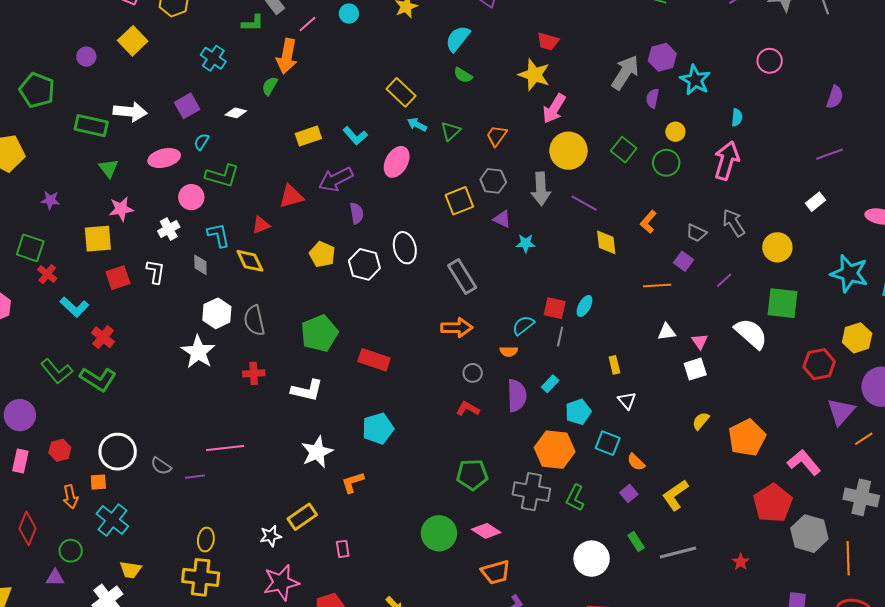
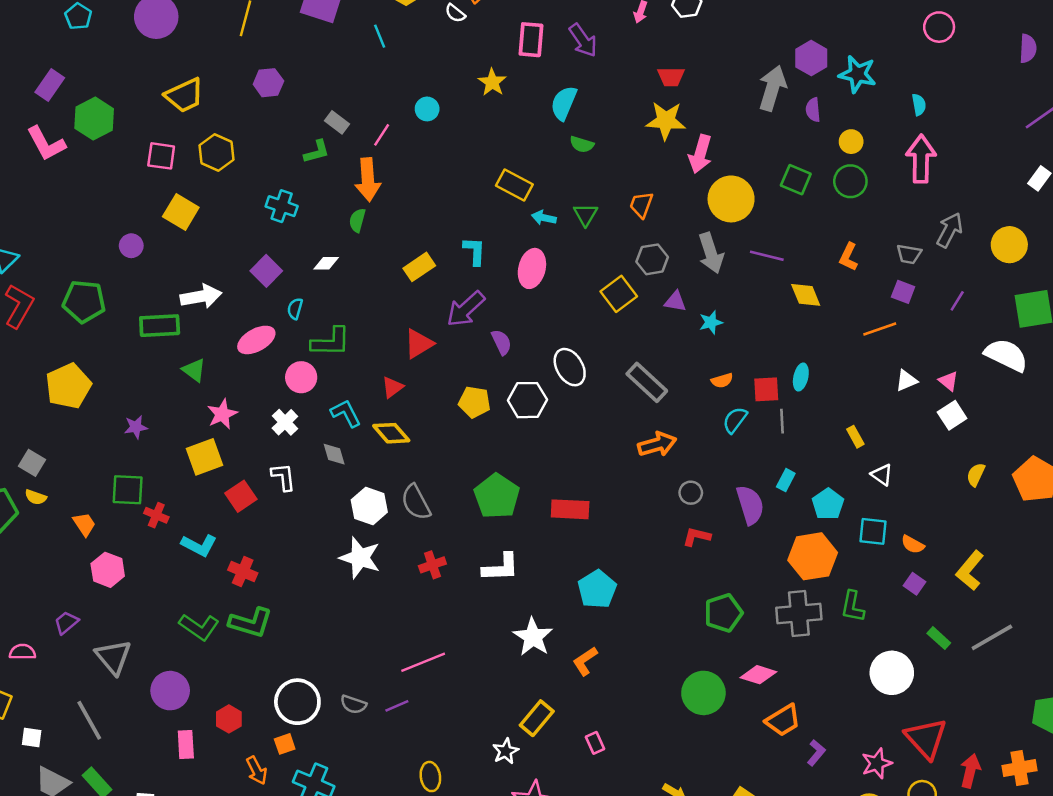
cyan L-shape: (355, 136) -> (474, 251), turned -120
gray arrow: (734, 223) -> (950, 230), turned 76
orange semicircle: (509, 351) -> (722, 380), moved

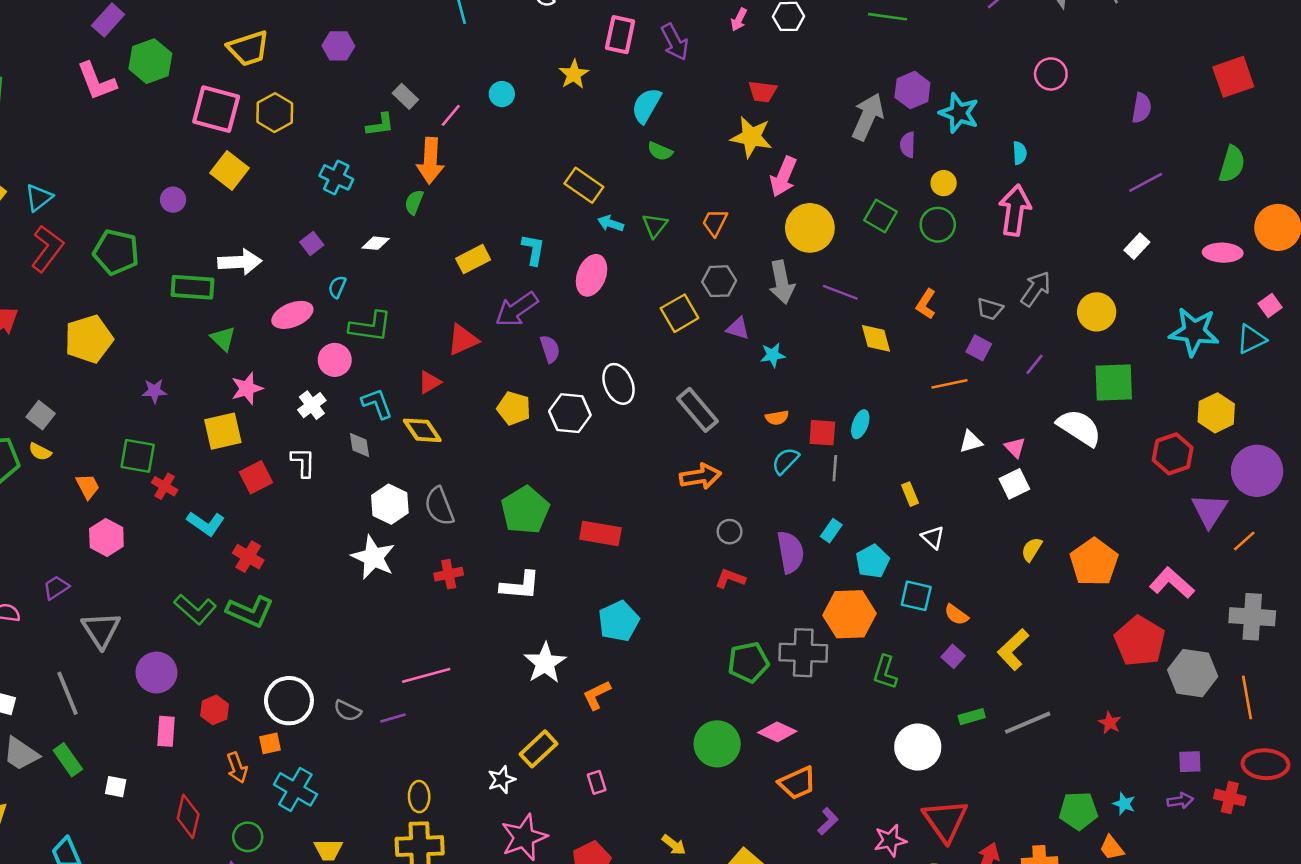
pink square: (161, 156) -> (216, 109), size x1.5
purple square: (266, 271) -> (312, 244), size x0.7
gray cross: (799, 613) -> (803, 653), moved
green rectangle: (939, 638) -> (972, 717), turned -65

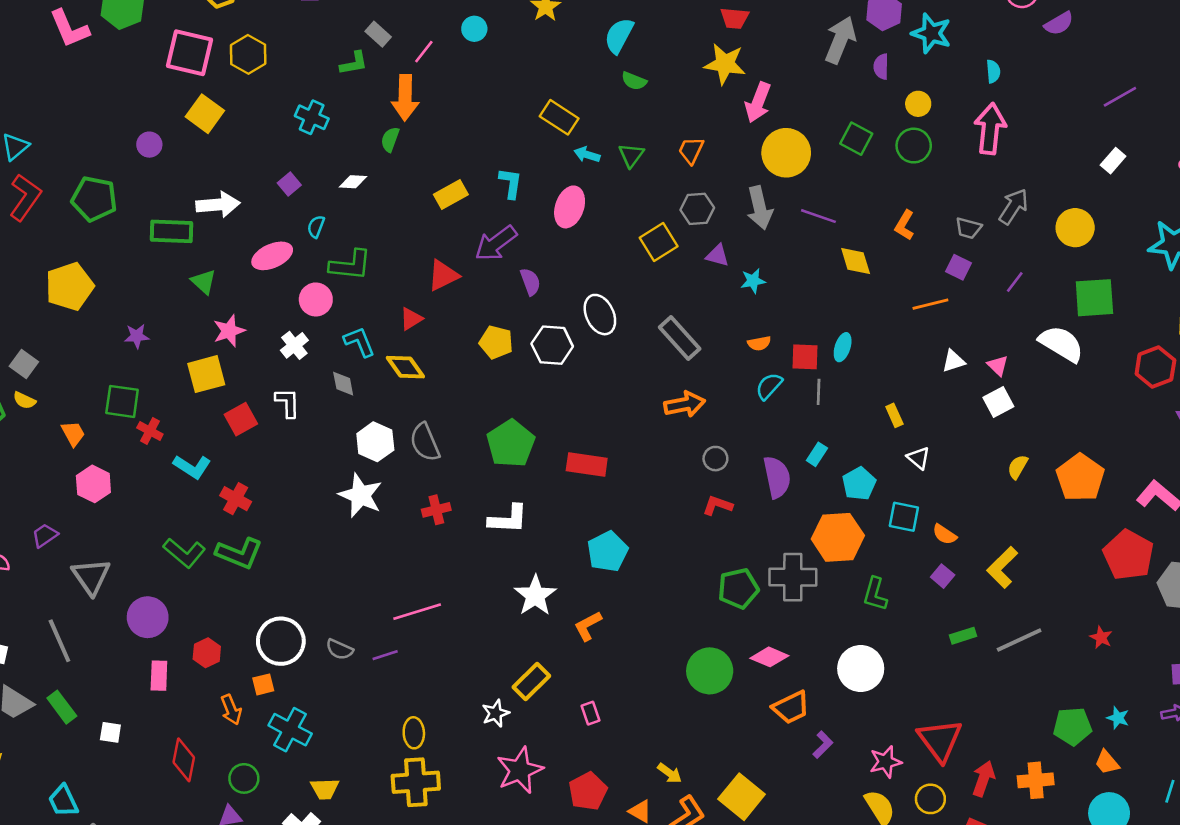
purple semicircle: (1142, 108) -> (1059, 23), moved, turned 52
white circle: (918, 747) -> (861, 669), moved

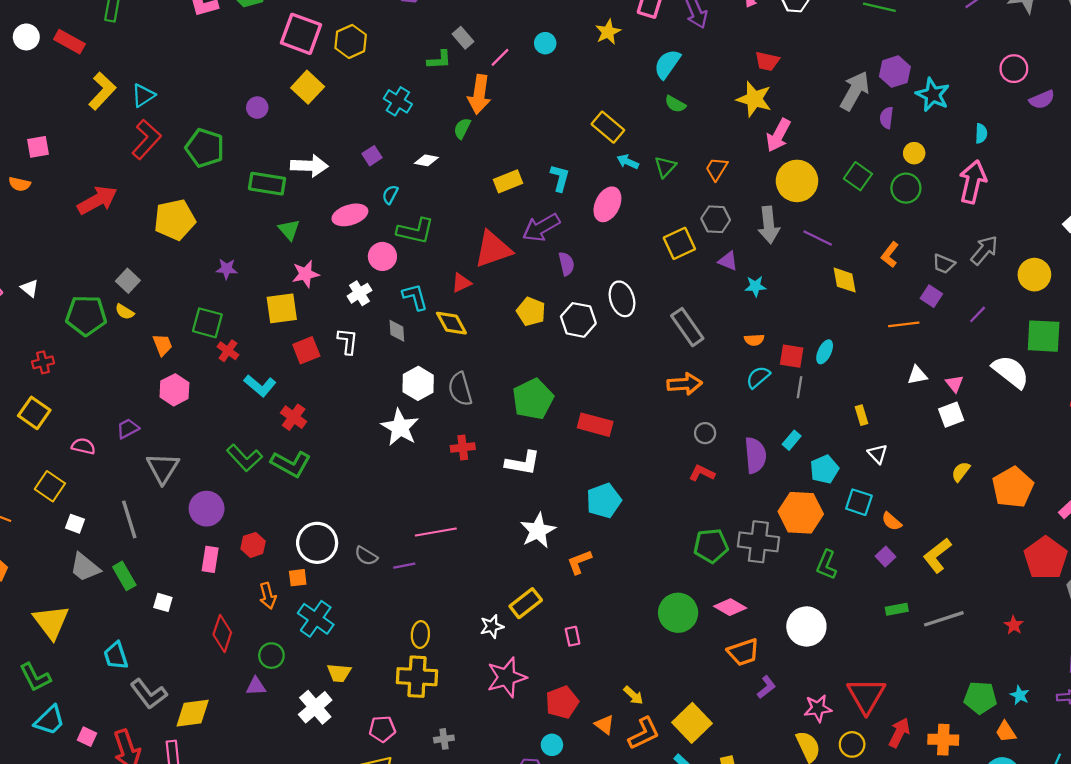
red triangle: (443, 275) -> (493, 249), size x1.4

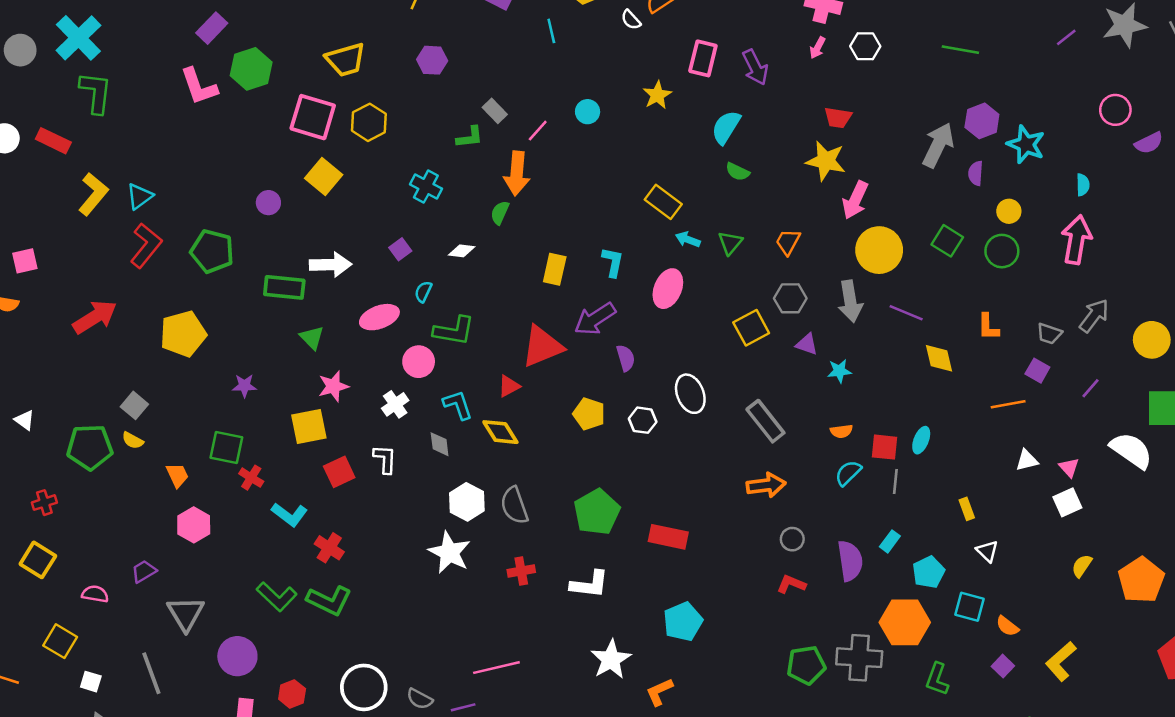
yellow rectangle: (508, 181) -> (555, 269), turned -52
orange L-shape: (890, 255) -> (988, 327), turned -35
white hexagon: (578, 320) -> (643, 420), size x0.7

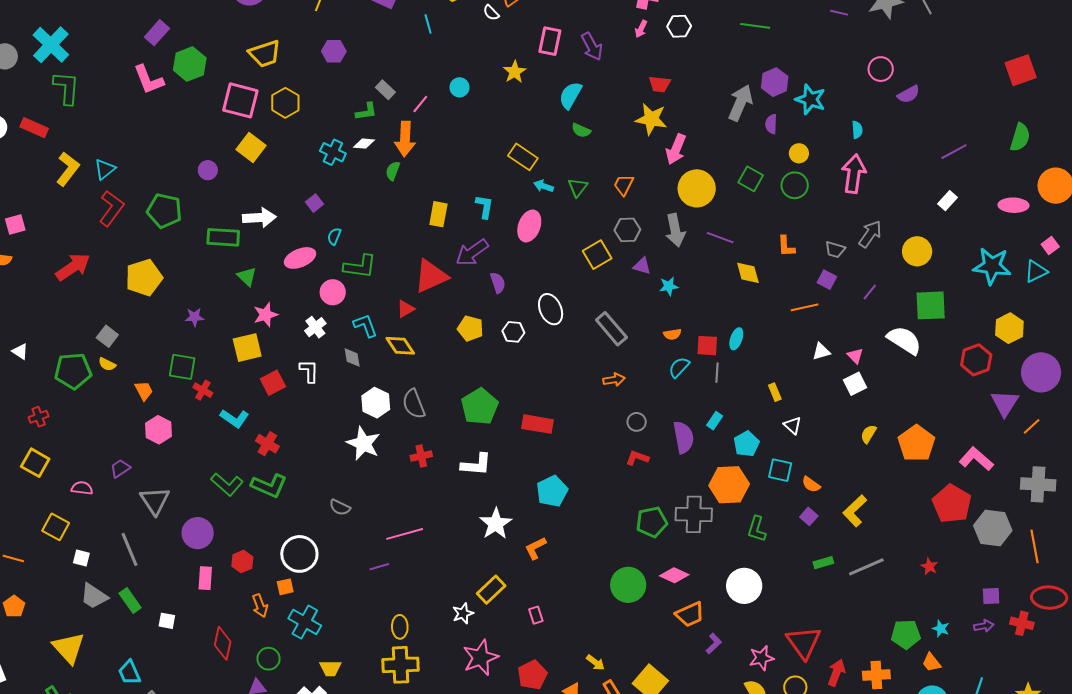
purple line: (1066, 37) -> (839, 13), turned 54
white diamond: (462, 251) -> (364, 144), moved
orange arrow: (766, 485) -> (614, 380), size x0.7
gray semicircle: (420, 699) -> (340, 507), moved

